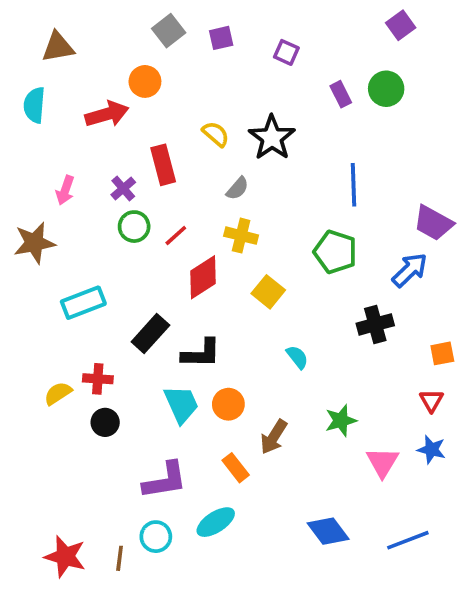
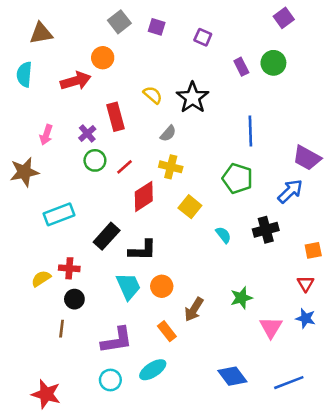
purple square: (221, 38) -> (157, 27), turned 30
cyan semicircle: (297, 357) -> (223, 235), moved
brown line: (120, 558) -> (62, 329), moved

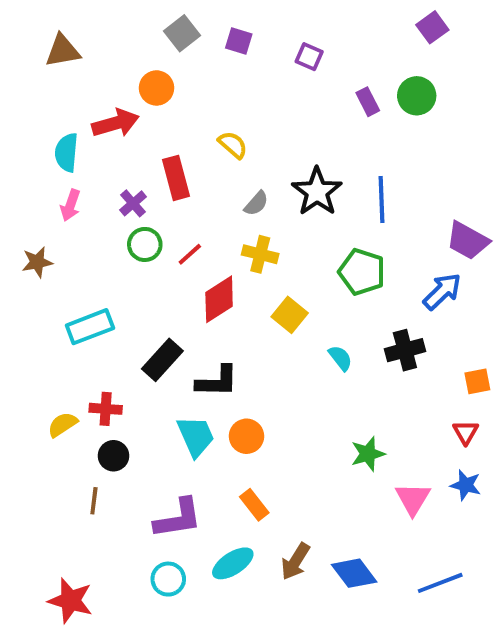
cyan semicircle: (24, 74) -> (67, 153), moved
black star: (193, 98) -> (317, 192), moved
brown star: (24, 172) -> (37, 262), size x0.7
brown arrow: (194, 309) -> (295, 561), moved

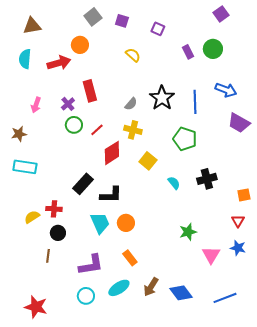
yellow semicircle: (233, 145) -> (133, 55), moved
cyan semicircle: (67, 153) -> (25, 59), moved
blue arrow: (442, 291) -> (226, 90), moved, turned 65
cyan rectangle: (90, 327) -> (25, 167), moved, turned 30

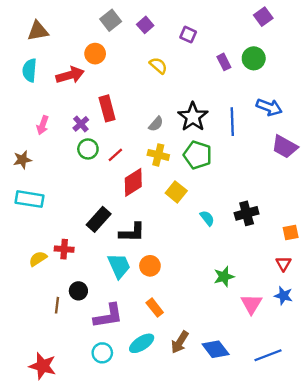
purple square: (122, 21) -> (145, 25), turned 32
green pentagon: (185, 139) -> (198, 155), moved
black circle: (58, 233) -> (78, 291), moved

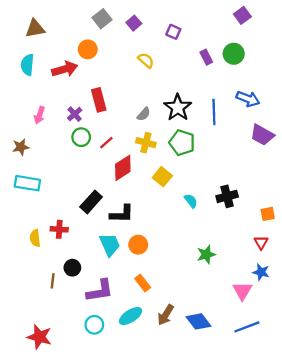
yellow semicircle: (38, 259) -> (35, 238), turned -63
pink triangle: (251, 304) -> (242, 291), moved

